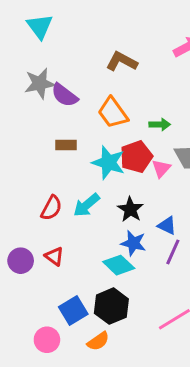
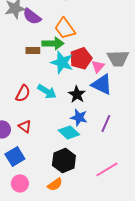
green arrow: (160, 124) -> (53, 43), moved, size x1.5
cyan arrow: (87, 205) -> (47, 91), turned -108
blue triangle: (167, 226) -> (102, 84), moved, size x1.6
blue square: (73, 310) -> (15, 156), moved

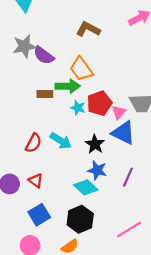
cyan star: (62, 62) -> (78, 108), size x0.6
blue square: (15, 156) -> (39, 215), moved

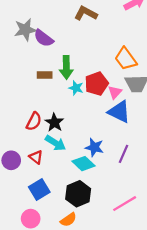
orange trapezoid: (81, 69) -> (126, 59), moved
green arrow: (68, 86) -> (66, 67), turned 90
cyan arrow: (61, 141) -> (55, 143), moved
black star: (95, 144) -> (54, 123), moved

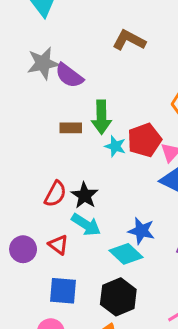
blue square: (39, 189) -> (63, 291), turned 36

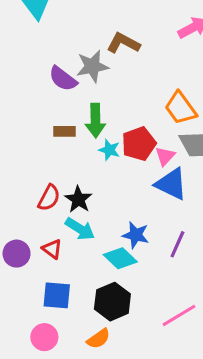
gray star: (43, 63) -> (92, 66), moved

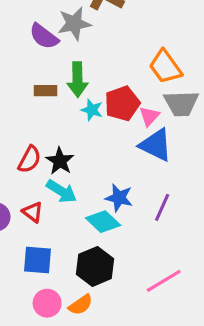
pink circle: (44, 337) -> (47, 303), moved

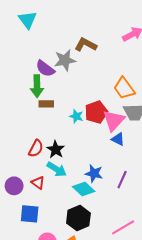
green arrow: (77, 79) -> (37, 86), moved
pink triangle: (149, 116) -> (114, 120), size x1.6
blue triangle: (156, 145) -> (118, 139), size x0.6
blue square: (38, 260) -> (30, 214), moved

